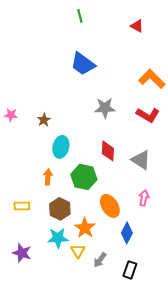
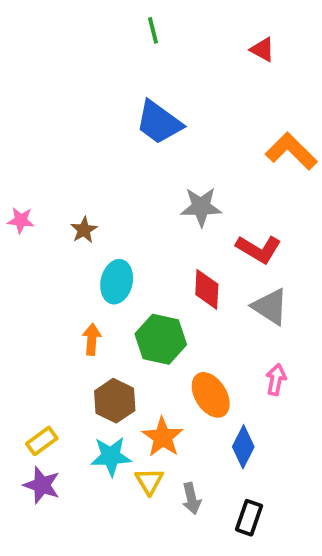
red L-shape: (148, 115) -> (259, 249), moved
yellow rectangle: (22, 206) -> (42, 441), moved, turned -35
gray arrow: (100, 260) -> (191, 499), turned -49

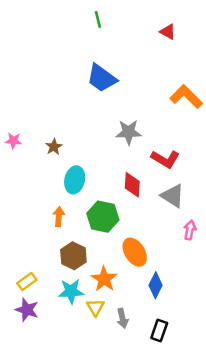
pink arrow: (276, 380) -> (190, 230), moved

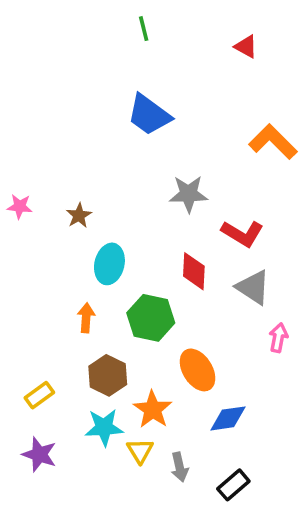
yellow rectangle: (27, 282) -> (39, 395), moved
blue diamond: (156, 285) -> (228, 418), turned 55
black rectangle: (159, 331) -> (233, 485), turned 30

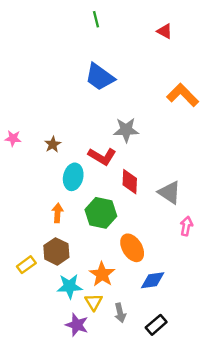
red L-shape: (242, 233) -> (102, 156), moved
brown hexagon: (108, 375) -> (56, 251), moved
purple star: (39, 454) -> (77, 325), moved

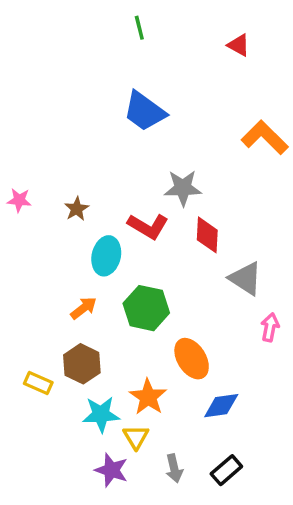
red diamond: (130, 182) -> (207, 235), moved
orange arrow: (58, 213) -> (84, 308), turned 48
yellow rectangle: (26, 265) -> (38, 383), turned 60
gray arrow: (120, 313) -> (174, 468), moved

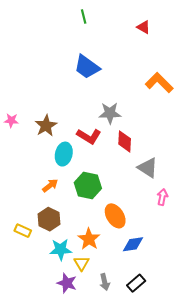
brown star: (77, 209) -> (46, 126), size x1.5

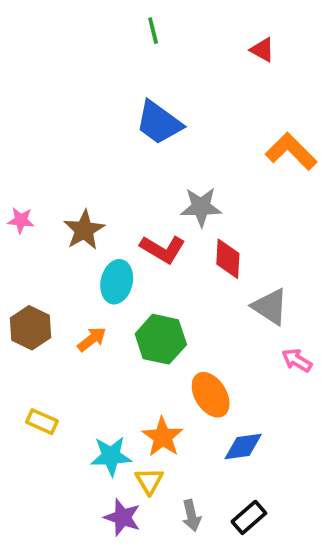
pink arrow: (162, 197) -> (297, 360), turned -70
brown hexagon: (49, 219) -> (30, 328), moved

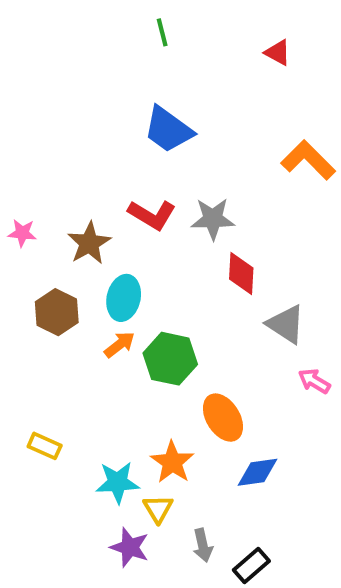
red L-shape: (163, 249) -> (152, 215), moved
brown hexagon: (30, 328) -> (57, 312), moved
orange arrow: (92, 339) -> (120, 345), moved
black rectangle: (249, 517) -> (251, 566), moved

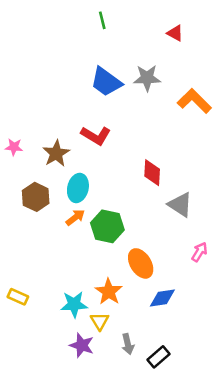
gray star: (213, 219) -> (147, 78), moved
pink arrow: (314, 381) -> (199, 252), moved, turned 90
yellow rectangle: (45, 446) -> (18, 297), moved

